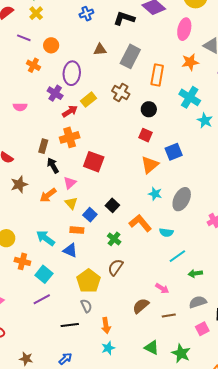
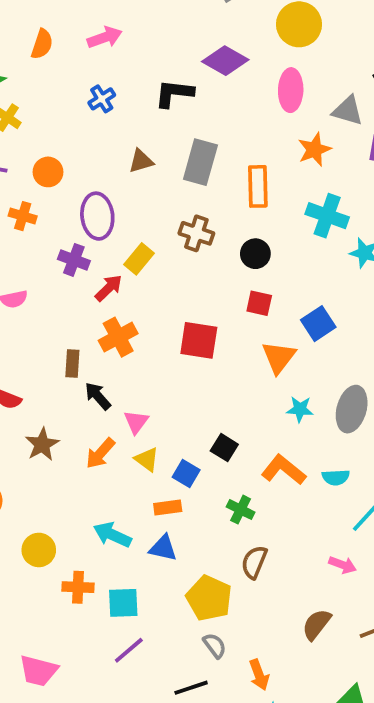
red square: (94, 162) -> (199, 340), moved
cyan square: (44, 274) -> (123, 603), turned -30
pink arrow: (162, 288) -> (343, 565), moved

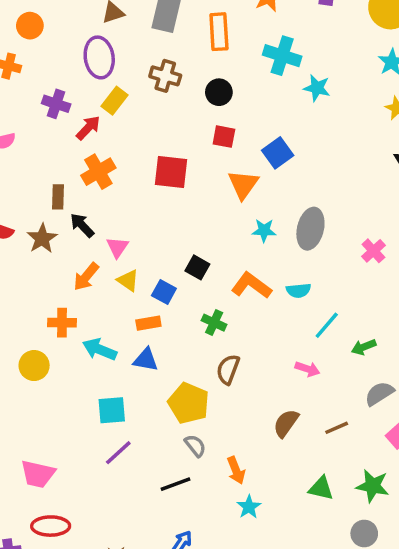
purple ellipse: (97, 216) -> (99, 57), moved
brown star: (42, 444) -> (42, 238), moved
orange cross: (78, 587) -> (62, 323), moved

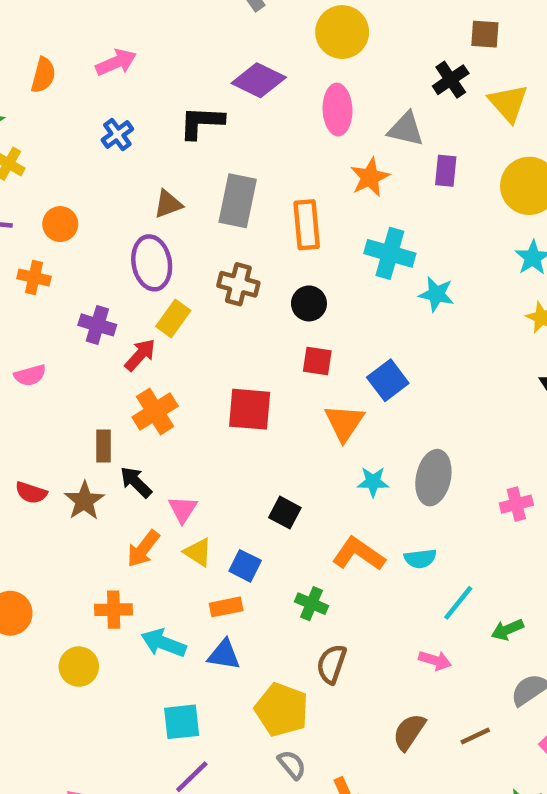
pink cross: (373, 251) -> (516, 504), turned 30
black square: (197, 267) -> (285, 513), moved

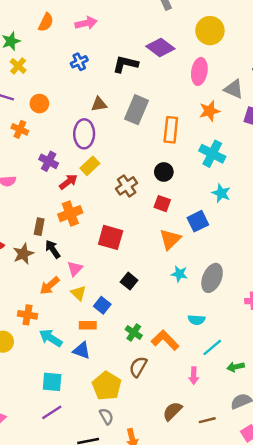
brown cross: (238, 284) -> (127, 186), moved, turned 30
cyan star: (436, 294) -> (221, 193), moved
red square: (250, 409) -> (111, 237), moved
orange L-shape: (359, 554) -> (165, 340), moved
pink arrow: (435, 660) -> (194, 376), turned 63

